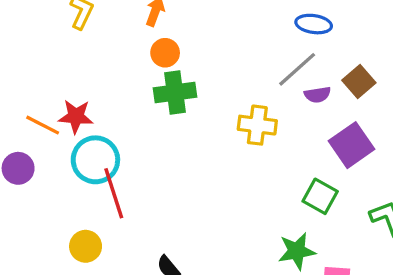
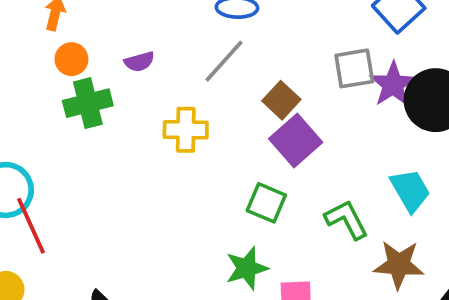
brown square: (359, 81) -> (281, 100), moved
purple semicircle: (317, 95) -> (139, 62), moved

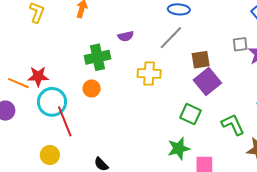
orange circle: (71, 59) -> (92, 88), moved
gray square: (354, 68) -> (240, 44), size x0.7
brown square: (281, 100) -> (201, 60), turned 36

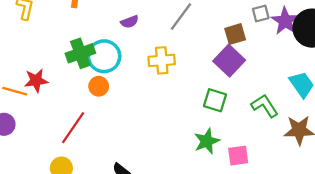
green cross: (97, 57) -> (80, 53), moved
brown square: (201, 60) -> (235, 34), moved
cyan circle: (52, 102) -> (104, 56), moved
red line: (65, 121) -> (73, 128), turned 64

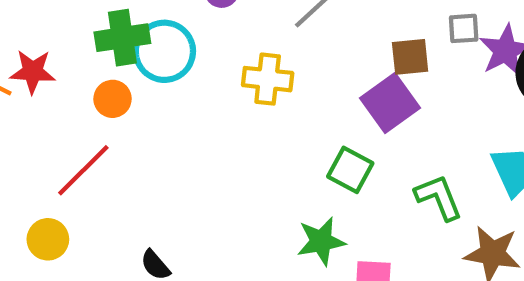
orange circle: (99, 86) -> (113, 99), moved

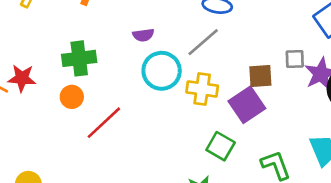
cyan circle: (164, 51) -> (162, 71), moved
yellow cross: (268, 79) -> (202, 89), moved
red line: (83, 170) -> (104, 123), moved

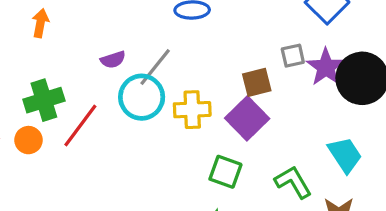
gray line: (203, 42) -> (155, 67), moved
orange circle: (72, 97) -> (28, 140), moved
red line: (104, 123) -> (80, 126), moved

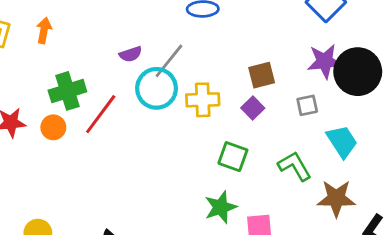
orange arrow: (40, 23) -> (44, 30), moved
gray square: (293, 56) -> (307, 105), moved
purple star: (326, 67) -> (325, 61), turned 30
purple square: (247, 118) -> (253, 108), size x0.6

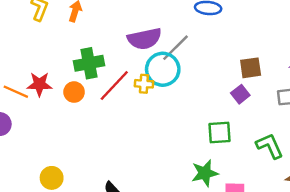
purple semicircle: (131, 54) -> (144, 39), size x1.8
yellow cross: (203, 100) -> (144, 84), moved, size x0.7
green square: (233, 157) -> (220, 132), turned -30

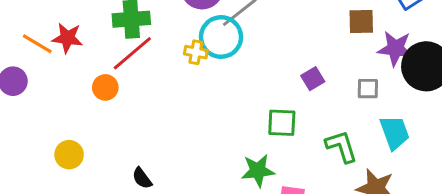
brown square: (251, 68) -> (361, 21), moved
red line: (114, 85) -> (132, 53), moved
orange circle: (74, 92) -> (105, 87), moved

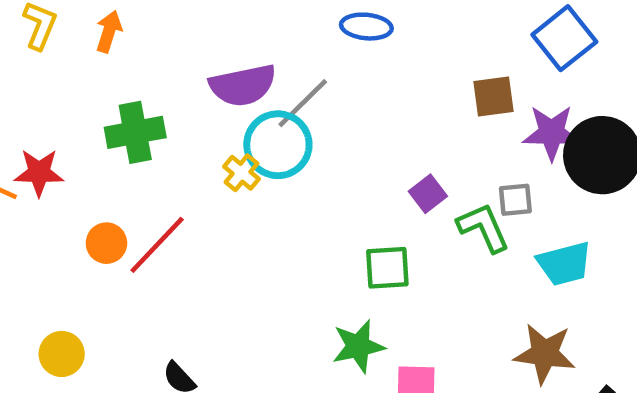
yellow cross: (196, 52) -> (241, 173), turned 35
red line: (132, 53) -> (157, 245), moved
cyan trapezoid: (394, 133) -> (564, 264), turned 102
green L-shape: (341, 146) -> (483, 228), moved

